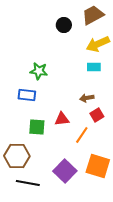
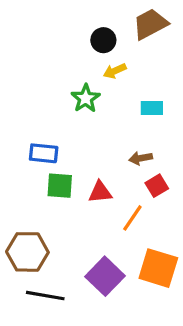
yellow arrow: (98, 44) -> (115, 71), moved, size x0.6
green star: (39, 71) -> (86, 98), moved, turned 30
green square: (37, 127) -> (60, 186), moved

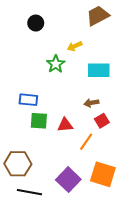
black circle: (103, 40) -> (36, 23), moved
cyan rectangle: (152, 108) -> (99, 70), size x1.5

